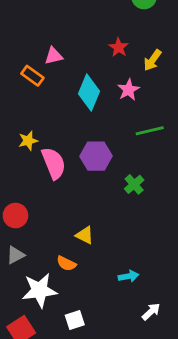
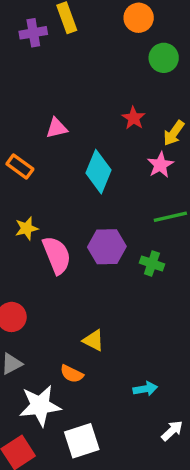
orange rectangle: (32, 76) -> (20, 167), moved
pink star: (128, 90) -> (160, 165), moved
green cross: (134, 184) -> (152, 263), moved, turned -30
white square: (75, 320) -> (82, 441), size x1.5

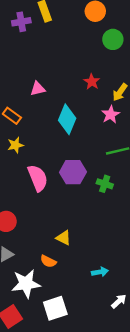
yellow star: (27, 228) -> (15, 145), moved

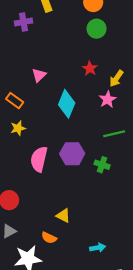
purple cross: (21, 22) -> (23, 22), moved
green circle: (113, 39) -> (97, 29), moved
pink triangle: (38, 89) -> (39, 75), turned -32
pink semicircle: (38, 178) -> (39, 159), turned -145

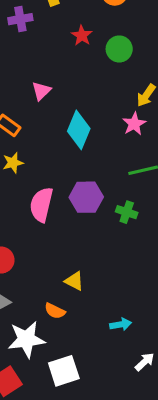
green circle: (97, 29) -> (119, 49), moved
red star: (90, 68) -> (82, 36), moved

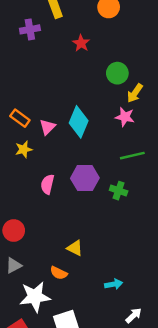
green circle: (119, 49) -> (117, 73), moved
pink triangle: (41, 91) -> (47, 127), moved
pink star: (134, 124) -> (125, 117), turned -30
pink semicircle: (41, 205) -> (47, 184), size x0.7

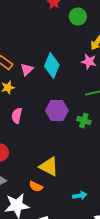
green circle: (117, 73) -> (78, 17), moved
pink semicircle: (47, 184) -> (17, 116), moved
yellow triangle: (75, 248) -> (49, 167), size x1.5

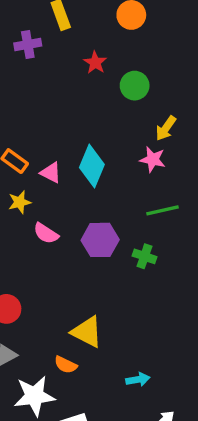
pink triangle: (27, 70) -> (51, 173), turned -48
pink semicircle: (17, 116) -> (46, 233), moved, turned -70

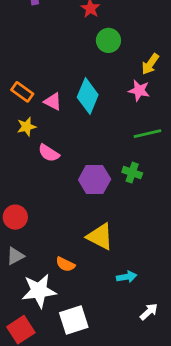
green circle: (135, 86) -> (108, 40), moved
purple hexagon: (100, 240) -> (95, 179), moved
yellow triangle: (87, 332) -> (100, 237), moved

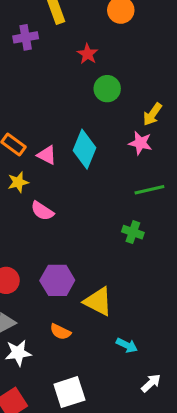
purple hexagon: (95, 179) -> (57, 280), moved
cyan arrow: (127, 277) -> (127, 345), turned 36
white star: (39, 291) -> (18, 353), moved, size x0.7

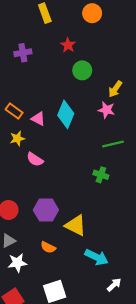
purple cross: (26, 37) -> (23, 53), moved
cyan arrow: (127, 345) -> (97, 257), size x1.5

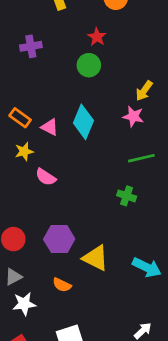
red star: (68, 45) -> (97, 37), moved
green circle: (82, 70) -> (89, 65), moved
cyan arrow: (97, 257) -> (147, 267), moved

